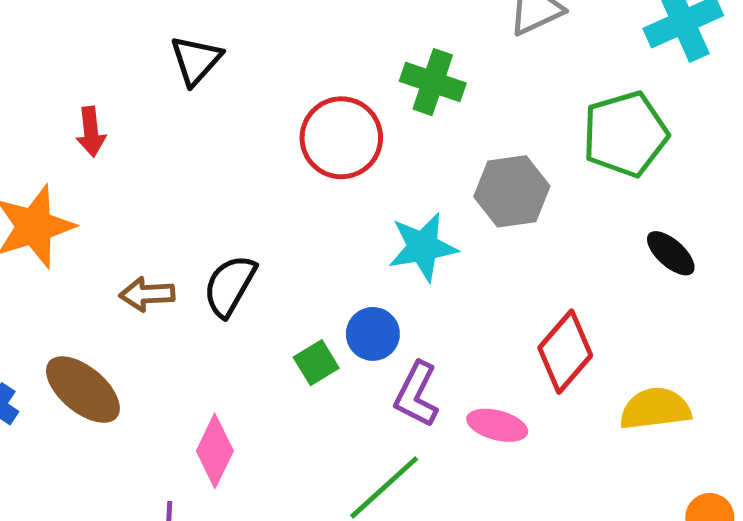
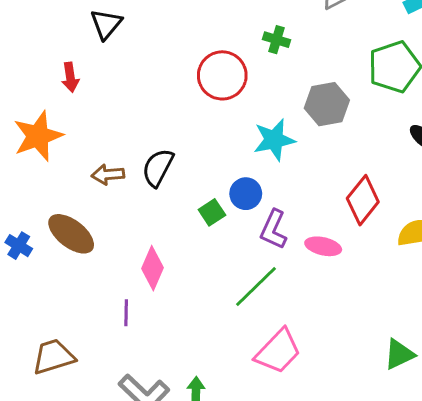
black triangle: (196, 60) -> (106, 24), moved
green cross: (433, 82) -> (276, 40), size x0.7

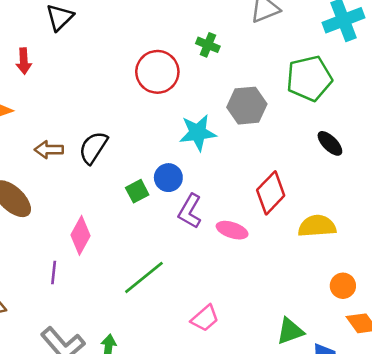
green line: (256, 287) -> (144, 277), moved
pink trapezoid: (278, 351) -> (205, 318), moved, size x0.7

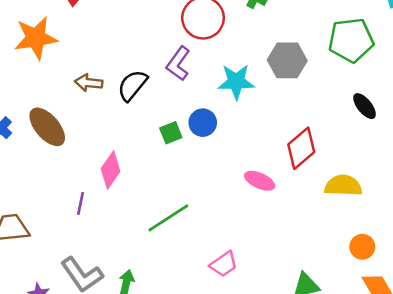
purple L-shape: (190, 211) -> (178, 64), moved

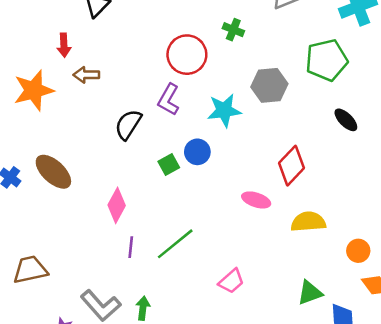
brown arrow: (89, 83) -> (86, 75), moved
yellow semicircle: (343, 186) -> (308, 222), moved
purple line: (80, 204) -> (131, 247), moved

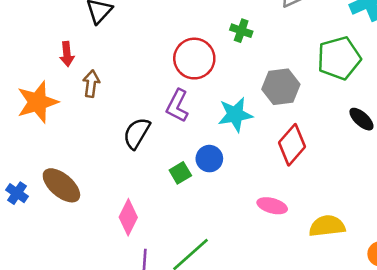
brown arrow: (86, 75) -> (91, 84), turned 100
red diamond: (292, 166) -> (292, 145), moved

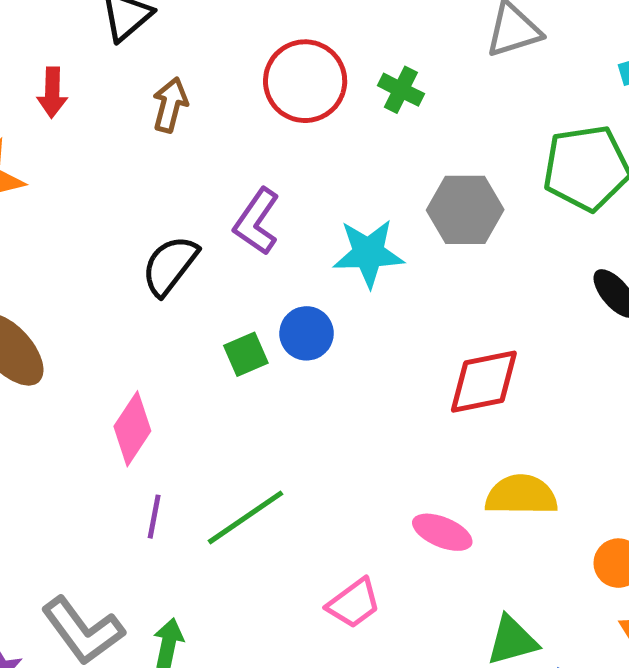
red circle: (194, 59) -> (305, 81), moved
brown arrow: (91, 84) -> (170, 105), moved
red diamond: (292, 145) -> (484, 382), moved, turned 30
pink ellipse: (272, 206) -> (442, 532), moved

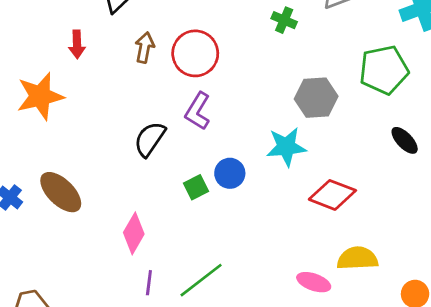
red circle: (305, 81) -> (195, 53), moved
green cross: (401, 90) -> (284, 20), moved
cyan star: (368, 253) -> (286, 147), moved
red diamond: (484, 382) -> (332, 195), turned 36

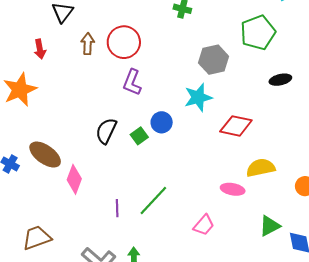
black semicircle: (150, 139) -> (106, 131), moved
black ellipse: (405, 140) -> (280, 80), turned -50
pink diamond: (134, 233) -> (74, 179), moved

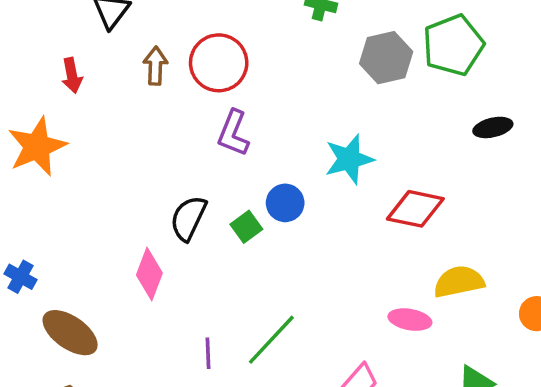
gray hexagon: (214, 60) -> (386, 58), moved
brown ellipse: (45, 155) -> (70, 333), moved
pink diamond: (74, 179) -> (149, 274), moved

